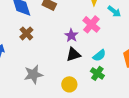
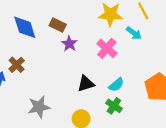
brown cross: (26, 33) -> (17, 65), moved
purple star: (71, 35) -> (69, 44), moved

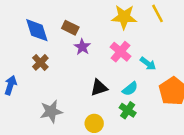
cyan arrow: (134, 33) -> (148, 64), moved
brown cross: (17, 65) -> (40, 62), moved

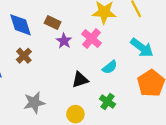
pink cross: (120, 52) -> (91, 39), moved
cyan arrow: (148, 64) -> (142, 48), moved, size x1.5
cyan semicircle: (130, 89) -> (110, 67), moved

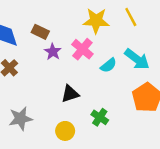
cyan semicircle: (110, 67) -> (108, 65), moved

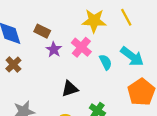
cyan semicircle: (108, 65) -> (106, 62), turned -77

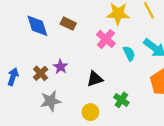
purple star: (54, 50) -> (61, 67), moved
brown cross: (13, 64) -> (41, 73), moved

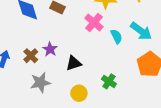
black triangle: (95, 79) -> (74, 63), moved

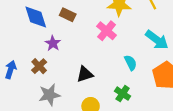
cyan semicircle: (116, 36) -> (131, 63), moved
purple star: (50, 49) -> (53, 43), moved

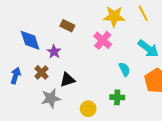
blue diamond: (36, 17) -> (30, 40), moved
black triangle: (85, 74) -> (67, 80), moved
green cross: (123, 94) -> (117, 97), turned -32

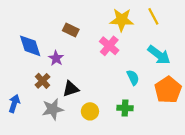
blue arrow: (16, 76) -> (14, 103), moved
yellow circle: (88, 109) -> (90, 111), moved

